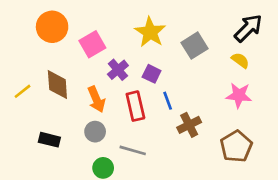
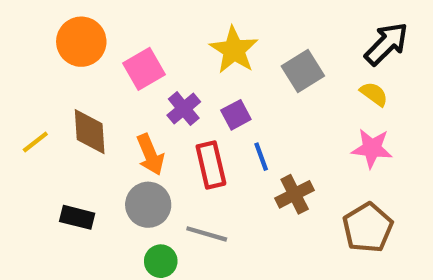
purple square: (152, 74) -> (236, 115), turned 36
gray circle: (95, 132) -> (148, 205), size x1.4

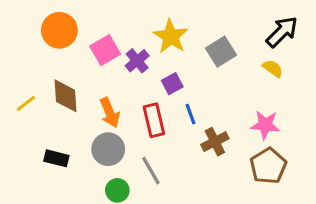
purple cross: (184, 109) -> (137, 61), moved
pink star: (372, 148) -> (265, 125), moved
gray line: (207, 234) -> (151, 171), turned 44

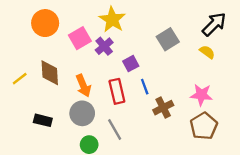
yellow star: (171, 36) -> (112, 20), moved

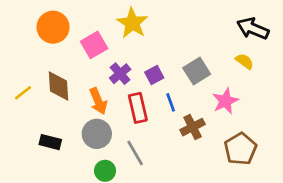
black arrow: (214, 24) -> (253, 29), turned -112
gray square: (168, 39) -> (197, 71), moved
purple cross: (104, 46) -> (120, 74), moved
pink star: (201, 95) -> (225, 101), moved, turned -30

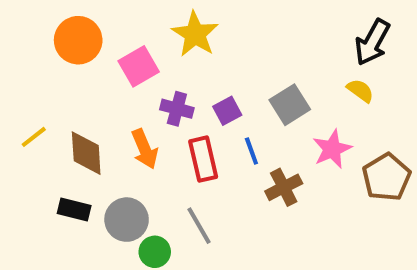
black arrow: (253, 29) -> (372, 42), turned -84
purple cross: (120, 74) -> (177, 109), turned -35
brown diamond: (58, 86) -> (86, 153), moved
gray circle: (97, 134) -> (127, 220), moved
brown pentagon: (240, 149) -> (386, 177), moved

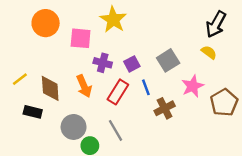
pink square: (139, 66) -> (81, 38), turned 35
red rectangle: (203, 159) -> (118, 92), turned 45
black rectangle: (74, 209) -> (33, 112), moved

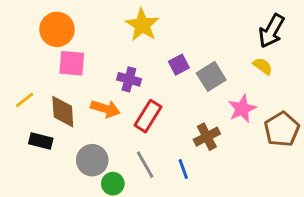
pink square: (81, 38) -> (72, 63), moved
purple square: (132, 64) -> (179, 65), moved
orange arrow: (84, 86) -> (105, 109), turned -50
blue line: (146, 87) -> (183, 169), moved

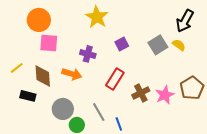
gray square: (211, 76) -> (158, 45), moved
pink star: (242, 109) -> (165, 95), moved
red rectangle: (148, 116) -> (115, 79), moved
blue line: (183, 169) -> (119, 124), moved

